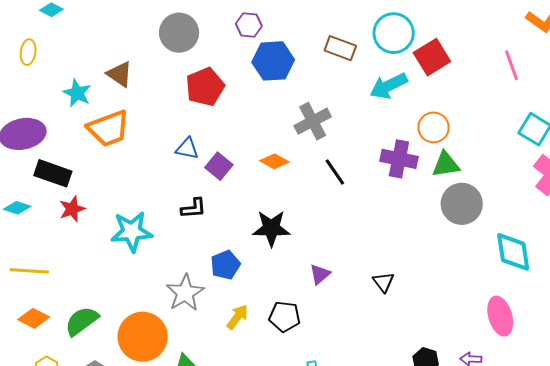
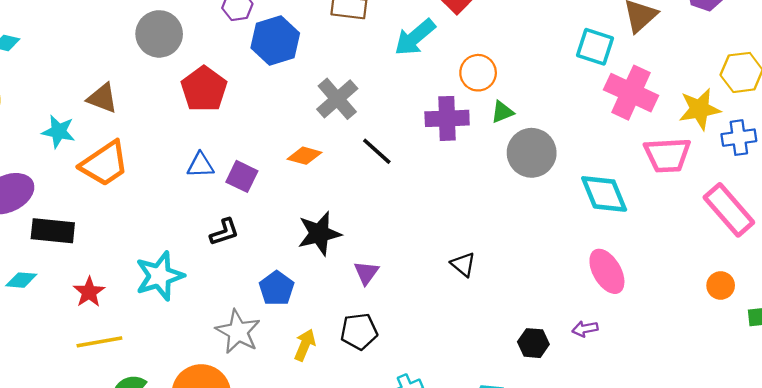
green triangle: (446, 164) -> (502, 112), size x0.7
red star: (72, 209) -> (89, 292), moved
yellow line: (29, 271) -> (99, 342), moved
purple triangle: (320, 274) -> (366, 273), moved

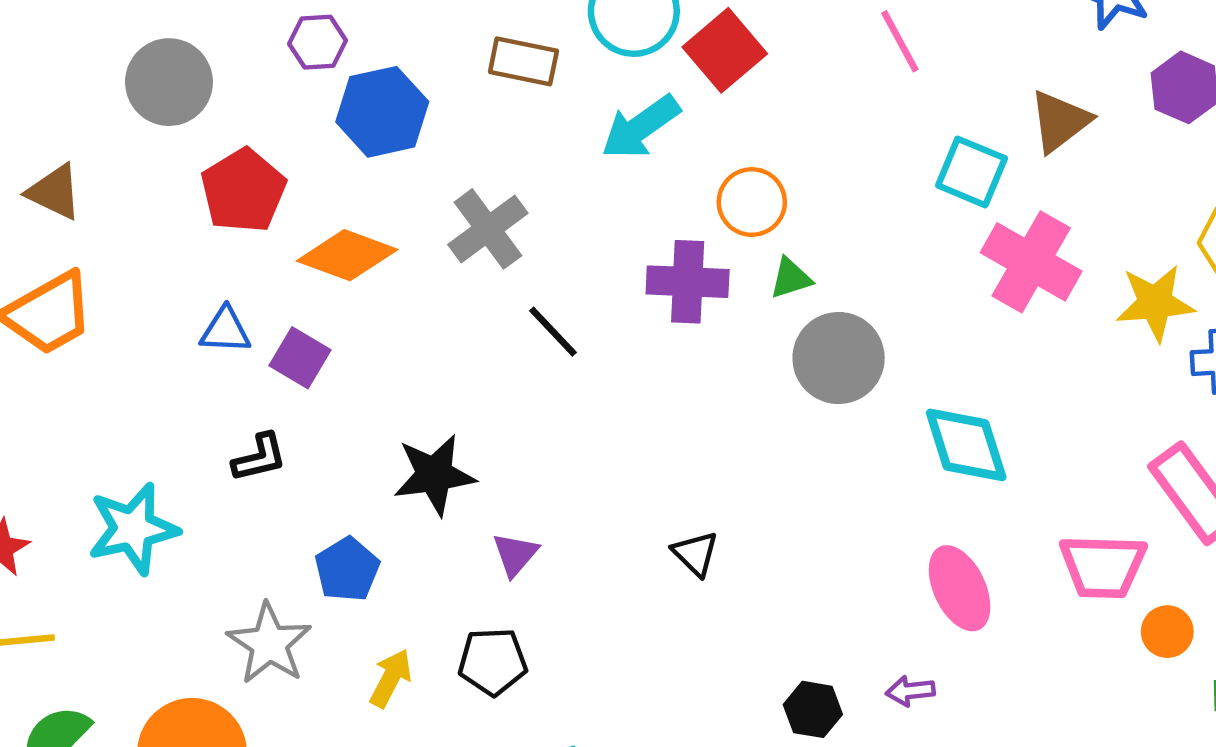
pink trapezoid: (667, 155) -> (1103, 566), moved
orange diamond: (304, 156) -> (347, 255), moved, size x1.5

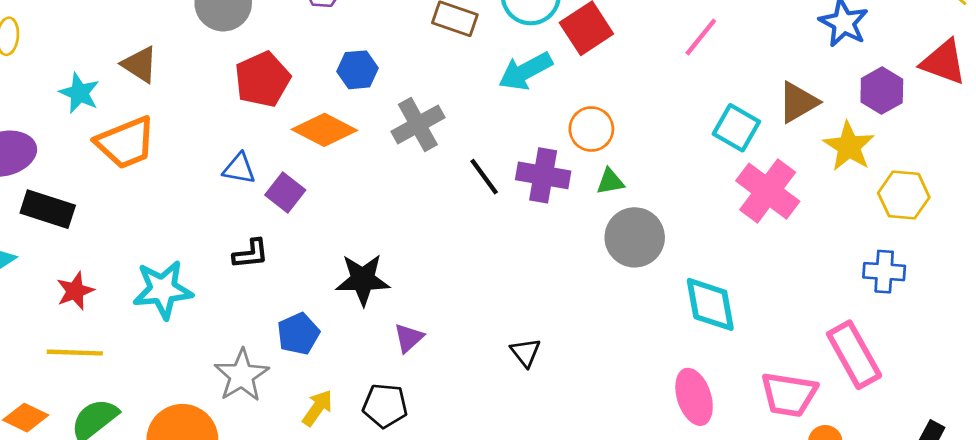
pink line: (900, 41) -> (701, 37), turned 60
blue hexagon: (382, 112) -> (358, 70), moved, size x0.7
yellow star: (1155, 303) -> (849, 146), moved, turned 30
black line: (553, 332) -> (484, 177), moved

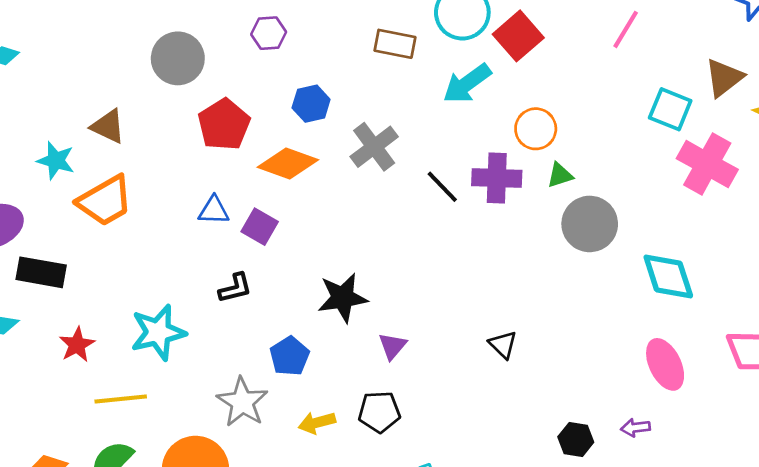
yellow line: (75, 353) -> (121, 399), moved
yellow arrow: (317, 408) -> (317, 423), turned -132

